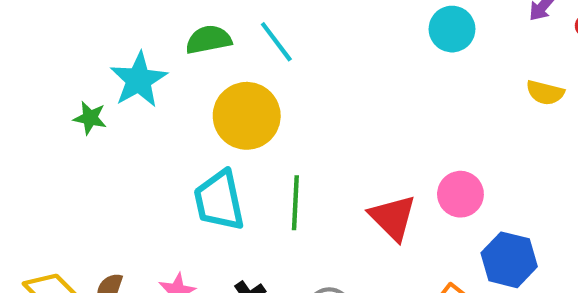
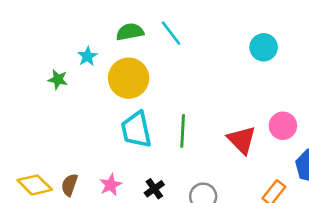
cyan circle: (452, 29) -> (264, 47), moved
cyan star: (139, 80) -> (87, 56), size x0.6
yellow circle: (247, 116) -> (129, 78), moved

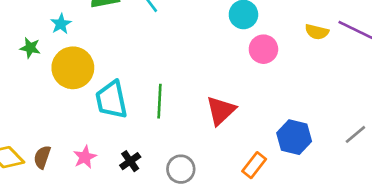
yellow circle: (129, 78) -> (73, 68), moved
pink circle: (283, 126) -> (263, 49), moved
red triangle: (242, 140) -> (221, 110), turned 32

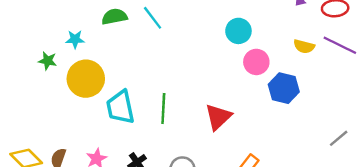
cyan star: (61, 24) -> (75, 39), turned 30
blue hexagon: (294, 137) -> (284, 88), moved

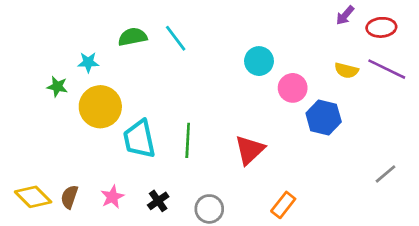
cyan circle: (238, 31) -> (259, 61), moved

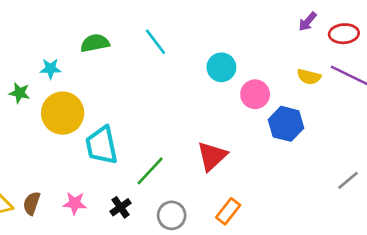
cyan line: (176, 38) -> (155, 42), moved
green line: (188, 140) -> (150, 171), moved, turned 40
pink star: (112, 197) -> (75, 203), turned 30
orange rectangle: (283, 205) -> (228, 211), moved

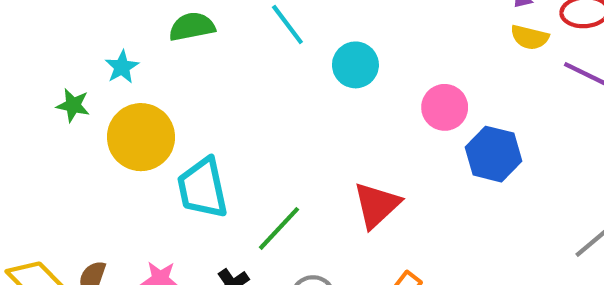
cyan circle: (221, 67) -> (355, 65), moved
cyan star: (50, 69) -> (122, 67), turned -30
yellow semicircle: (309, 77) -> (530, 37), moved

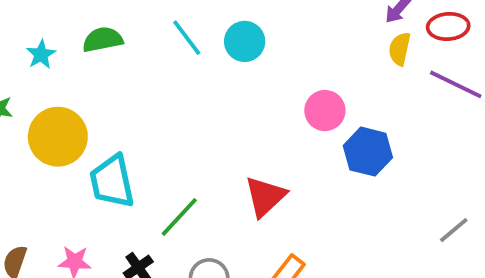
yellow semicircle: (530, 37) -> (400, 49), turned 88
cyan circle: (355, 65) -> (245, 41), moved
cyan star: (122, 67) -> (41, 54), moved

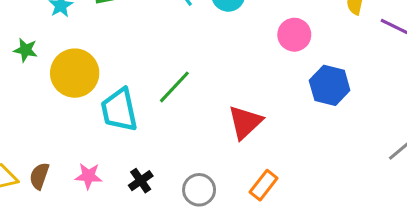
pink circle: (325, 111) -> (294, 35), moved
green line: (179, 217) -> (174, 87), moved

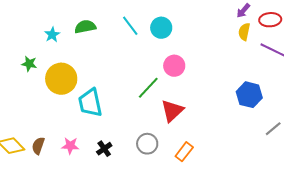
pink circle: (294, 35) -> (174, 66), moved
blue hexagon: (330, 85) -> (249, 95), moved
green line: (174, 87) -> (148, 88), moved
gray circle: (199, 190) -> (147, 144), moved

